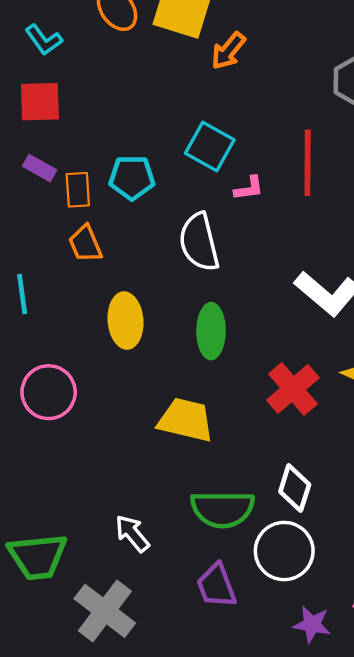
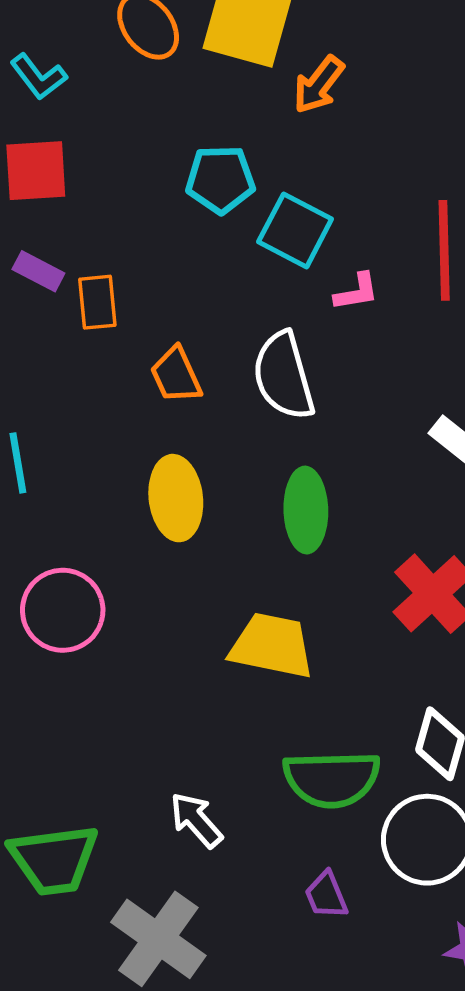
cyan pentagon: (132, 178) -> (220, 179), moved
orange trapezoid: (85, 244) -> (176, 375), moved
purple trapezoid: (216, 586) -> (326, 895), size x0.7

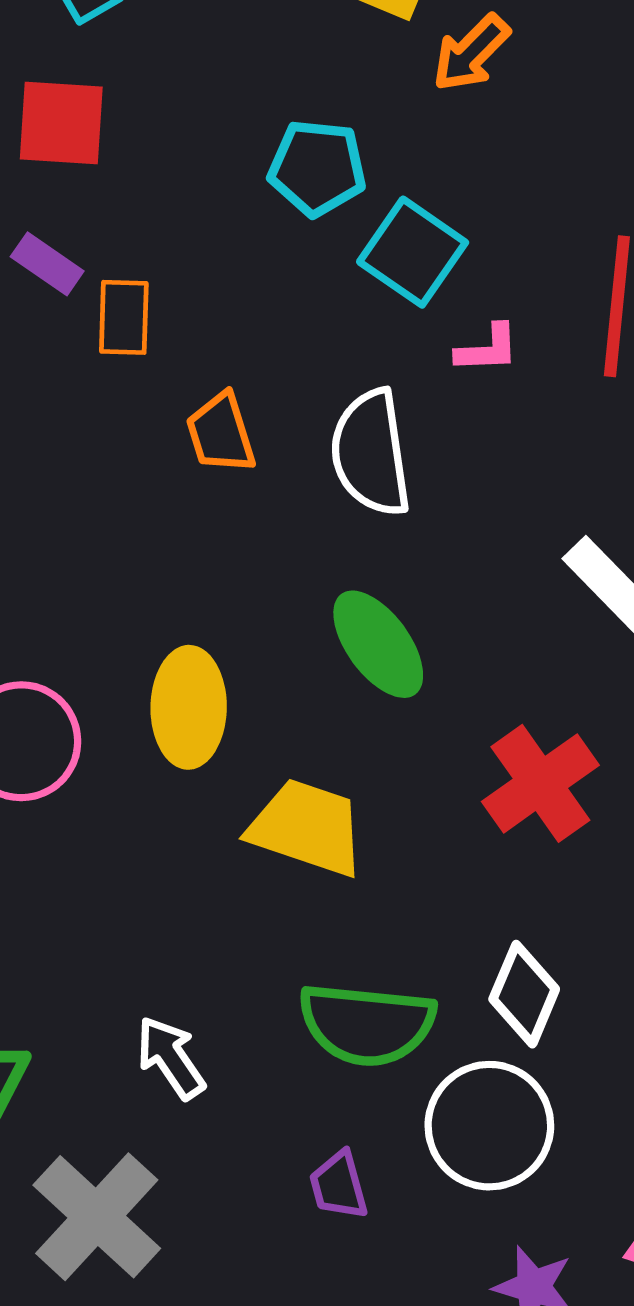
yellow ellipse: (176, 498) -> (189, 707), moved
green ellipse: (306, 510) -> (378, 644), turned -42

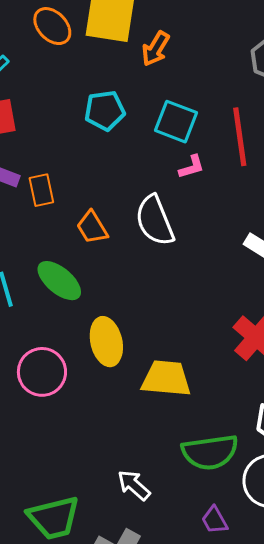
cyan square: (413, 252) -> (176, 122), moved
green ellipse: (378, 644) -> (59, 281), moved

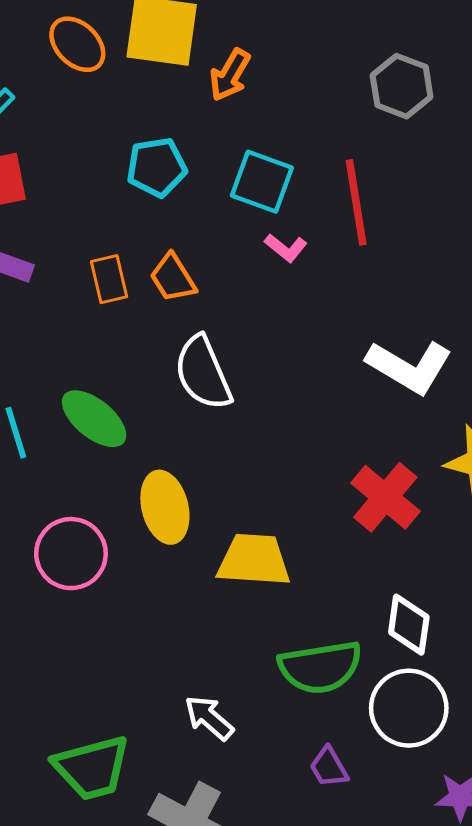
pink L-shape: (192, 167) -> (286, 248), turned 56
orange rectangle: (41, 190) -> (109, 279), moved
white semicircle: (155, 221) -> (203, 373), moved
orange trapezoid: (92, 227) -> (173, 278), moved

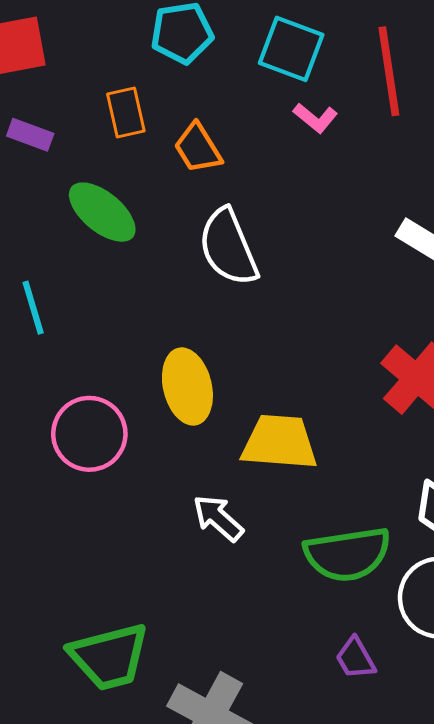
orange rectangle: (109, 279) -> (126, 113), moved
green ellipse: (94, 419) -> (102, 212), moved
white arrow: (209, 718) -> (218, 518), moved

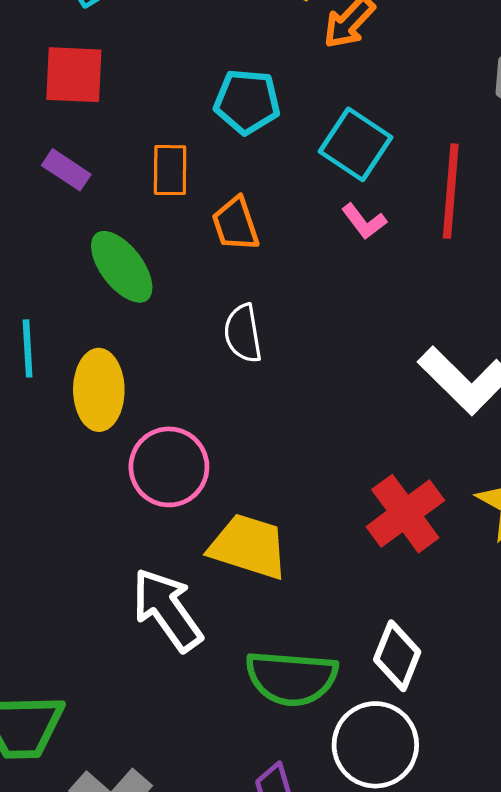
white semicircle: (228, 247) -> (243, 333), size x0.7
yellow ellipse: (187, 386) -> (99, 390), moved
pink circle: (89, 434) -> (169, 467), moved
white arrow: (218, 518) -> (167, 610), size x1.5

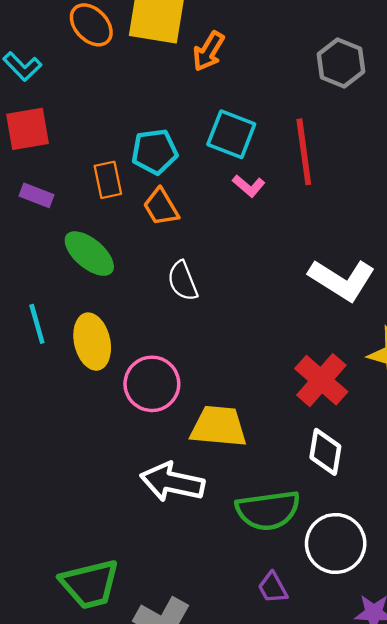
cyan pentagon: (247, 102) -> (155, 152), moved
white arrow: (167, 610) -> (172, 482), turned -30
white diamond: (397, 656) -> (325, 452), moved

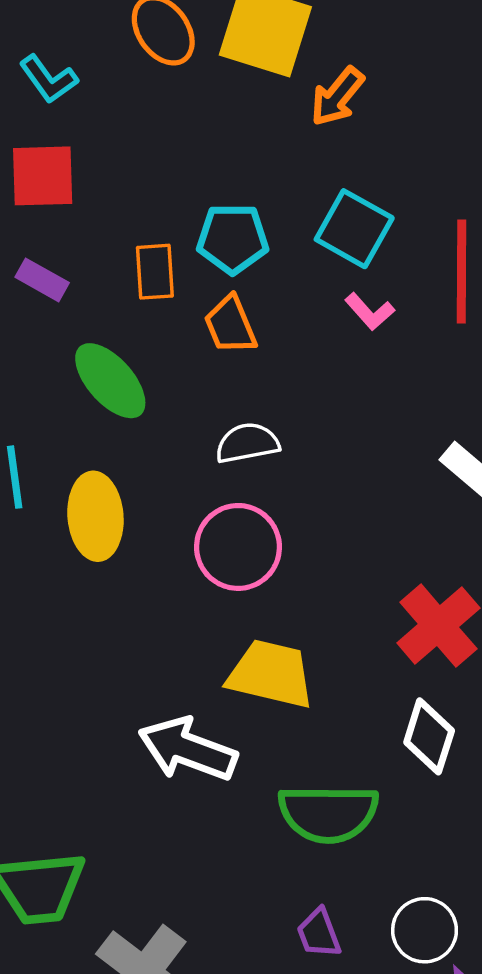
white semicircle: (183, 281) -> (247, 443), turned 93
pink circle: (152, 384) -> (238, 547), moved
white circle: (336, 543) -> (425, 930), moved, size x0.7

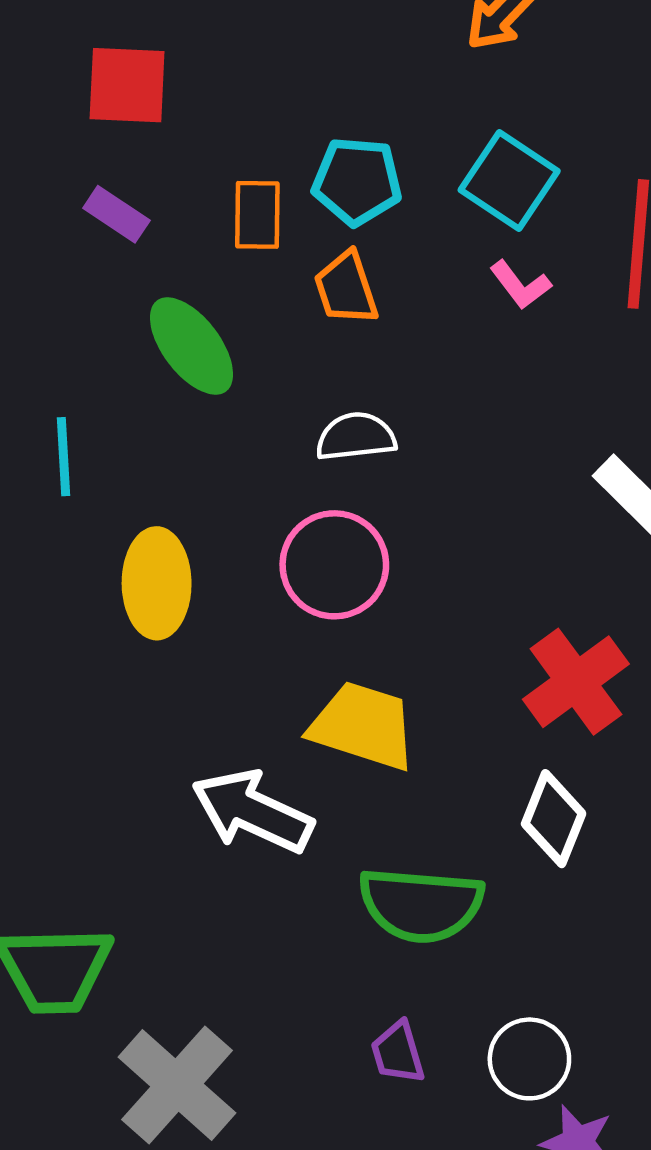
yellow ellipse: (95, 516) -> (157, 583), moved

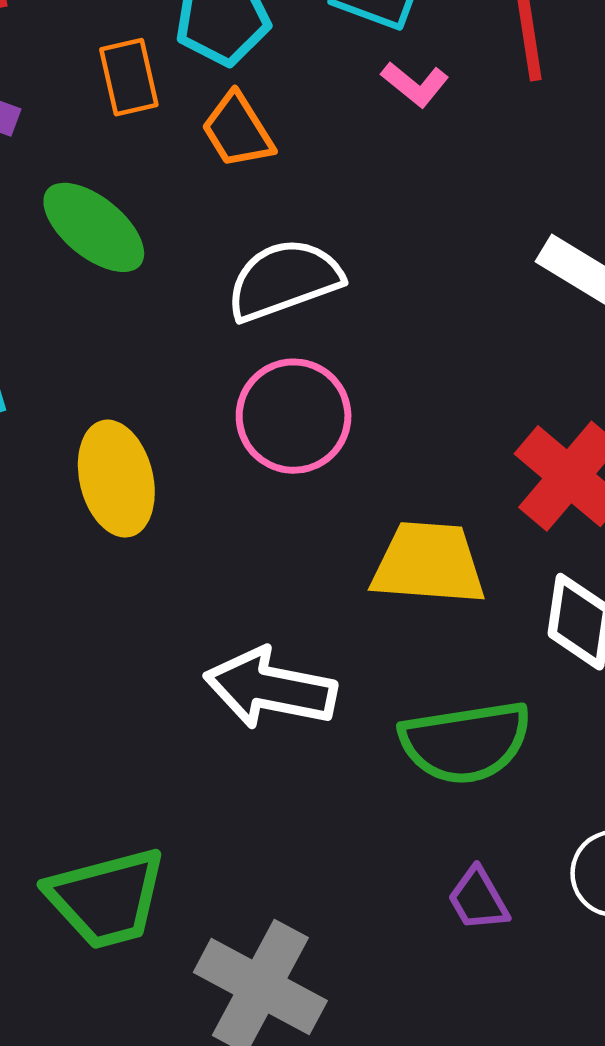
white semicircle: (356, 437) -> (284, 280), size x1.4
yellow trapezoid: (363, 726) -> (428, 563), moved

